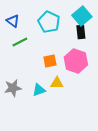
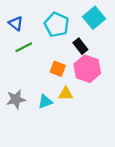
black rectangle: (81, 32) -> (80, 46), moved, turned -32
orange square: (50, 61) -> (58, 69), turned 32

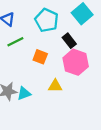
orange square: (58, 69) -> (40, 57), moved
cyan triangle: (45, 102) -> (24, 93), moved

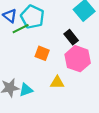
cyan pentagon: (47, 20) -> (32, 17), moved
green line: (15, 42) -> (21, 29), moved

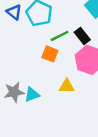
green line: (21, 29) -> (60, 36), moved

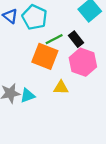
orange square: (50, 54) -> (45, 56), size x1.6

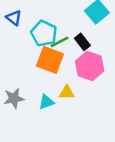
cyan pentagon: (35, 17) -> (44, 33), moved
cyan triangle: (28, 96) -> (46, 102), moved

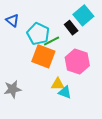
black rectangle: (82, 42) -> (71, 28), moved
cyan triangle: (46, 102) -> (65, 92), moved, turned 40

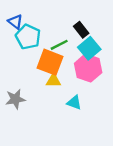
cyan square: (83, 15) -> (89, 48), moved
cyan pentagon: (38, 34) -> (28, 37), moved
yellow triangle: (58, 84) -> (53, 81), moved

